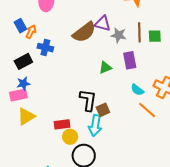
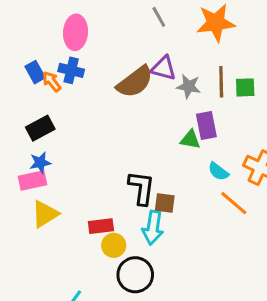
orange arrow: (31, 32) -> (52, 82), turned -64
blue cross: (45, 48) -> (71, 70), moved
green triangle: (105, 67) -> (190, 140), moved, turned 32
brown square: (103, 110) -> (165, 203), turned 32

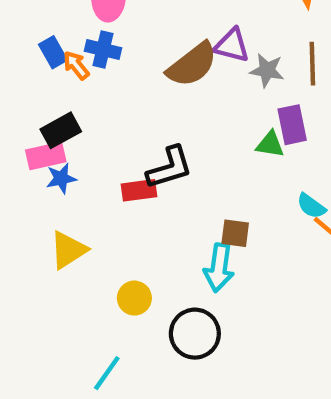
cyan semicircle: (218, 171) -> (311, 206), moved
pink rectangle: (33, 181) -> (46, 156), moved
black L-shape: (141, 188) -> (170, 168), moved, turned 66
red rectangle: (101, 226) -> (139, 190), moved
yellow circle: (114, 245) -> (134, 298), moved

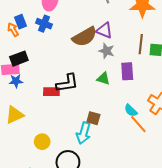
orange arrow: (76, 65) -> (13, 30), moved
gray star: (267, 70) -> (107, 51), moved
green triangle: (270, 144) -> (103, 79), moved

